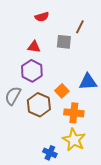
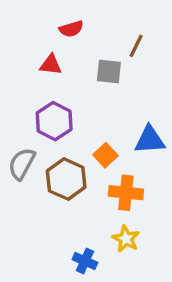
red triangle: (34, 47) -> (51, 65), moved
yellow star: (74, 140) -> (126, 239), size x0.7

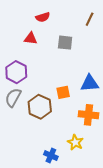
brown line: (136, 46) -> (90, 19), moved
purple hexagon: (54, 121) -> (16, 72), moved
orange square: (105, 155) -> (63, 92), turned 32
orange cross: (126, 193) -> (89, 115), moved

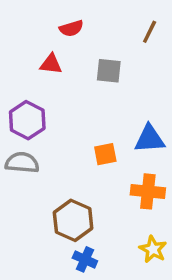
gray semicircle: (13, 98) -> (22, 163), turned 66
brown hexagon: (40, 107) -> (73, 220), moved
yellow star: (75, 142) -> (153, 249), moved

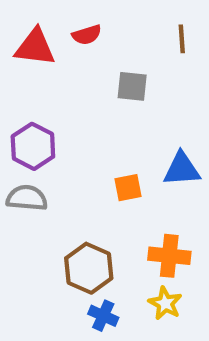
brown line: (150, 32) -> (182, 39), turned -30
red triangle: (51, 64) -> (35, 47), moved, size x1.5
orange cross: (148, 191) -> (169, 256), moved
yellow star: (153, 249) -> (165, 303), moved

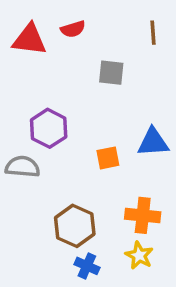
purple hexagon: (33, 146) -> (49, 128), moved

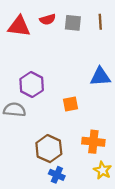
gray square: (111, 73) -> (73, 23), moved
blue triangle: (153, 142) -> (100, 77), moved
yellow star: (139, 255) -> (103, 170), moved

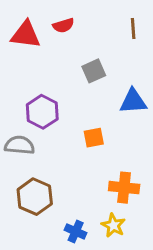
gray square: (73, 23) -> (94, 71), moved, turned -30
brown hexagon: (49, 149) -> (35, 197), moved
yellow star: (103, 170) -> (113, 225), moved

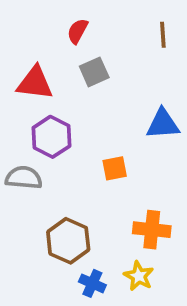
red semicircle: (63, 25) -> (78, 31), turned 135
red triangle: (26, 35) -> (35, 83), moved
gray square: (94, 71) -> (94, 72), moved
brown hexagon: (35, 197) -> (68, 241), moved

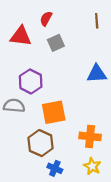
red triangle: (35, 83) -> (21, 36), moved
orange square: (115, 168) -> (54, 112), moved, size x1.6
yellow star: (139, 276) -> (92, 166), moved

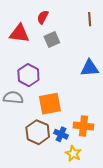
yellow star: (92, 166) -> (73, 154), moved
blue cross: (55, 168) -> (61, 134), moved

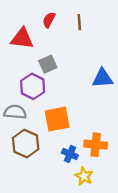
brown line: (90, 19) -> (79, 22), moved
gray square: (52, 40) -> (48, 64), moved
brown hexagon: (38, 132) -> (26, 144), moved

